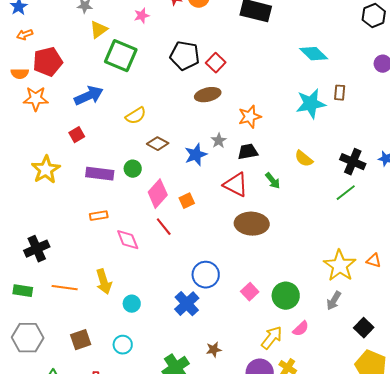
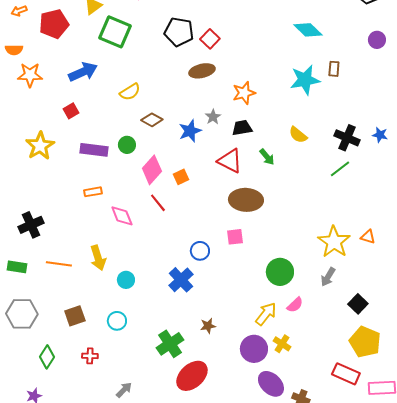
red pentagon: (48, 62) -> (54, 24), moved
blue circle: (206, 275) -> (200, 251), size x0.7
pink square: (250, 292) -> (235, 237), moved, turned 36

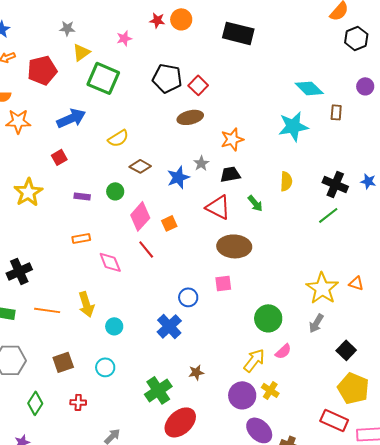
cyan diamond: (308, 30) -> (309, 88), moved
brown rectangle: (334, 69) -> (336, 112), moved
yellow semicircle: (298, 135) -> (286, 181), turned -126
purple rectangle: (94, 150) -> (82, 196), size x0.6

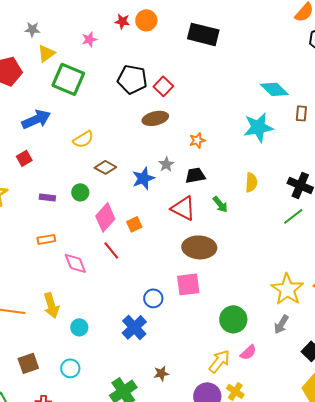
orange star: (232, 139) -> (197, 140), size x0.7
pink square: (223, 283) -> (188, 284), size x1.4

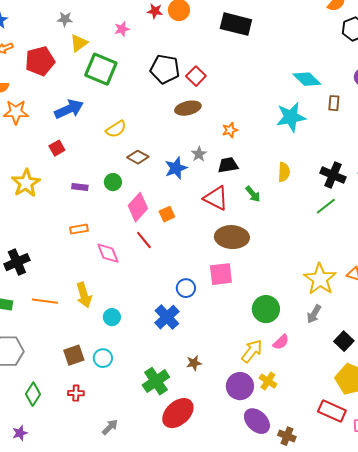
brown square: (28, 363) -> (74, 355), moved

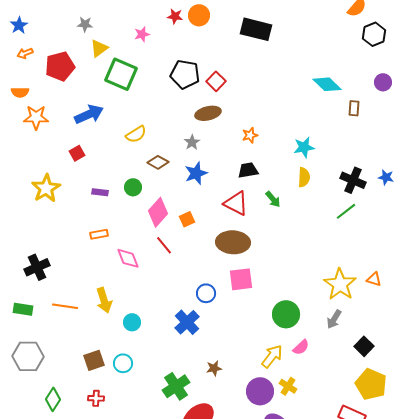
cyan star: (291, 117) -> (304, 147), moved, size x0.7
gray star: (199, 154) -> (192, 142), moved
brown ellipse: (232, 237) -> (233, 242), moved

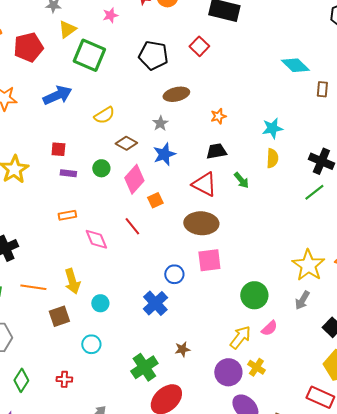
red square: (216, 81) -> (199, 46), moved
red square: (77, 153) -> (58, 149), moved, turned 35
pink diamond: (158, 212) -> (134, 179), moved
brown square: (94, 360) -> (59, 316), moved

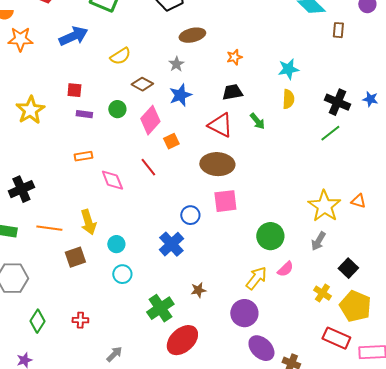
cyan circle: (91, 344) -> (122, 274), moved
yellow cross: (256, 367) -> (322, 293), moved

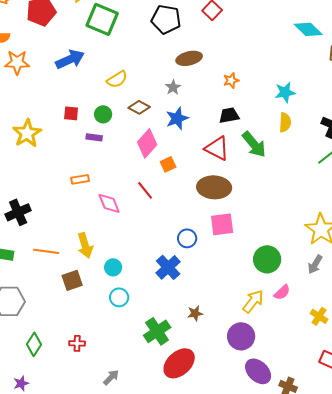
green circle: (117, 109) -> (103, 114), moved
purple rectangle: (84, 114) -> (94, 137), moved
green arrow: (257, 121) -> (254, 144), size x1.6

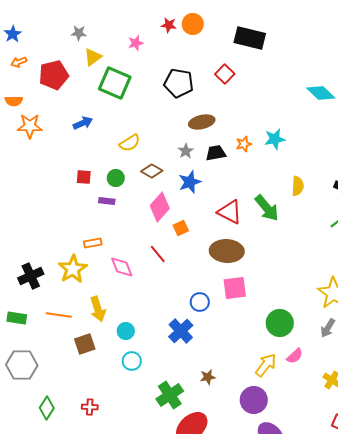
blue arrow: (70, 59) -> (83, 123), size x0.7
cyan star: (285, 92) -> (275, 139), moved
black trapezoid: (229, 115) -> (216, 153), moved
yellow star: (27, 133) -> (73, 269), moved

